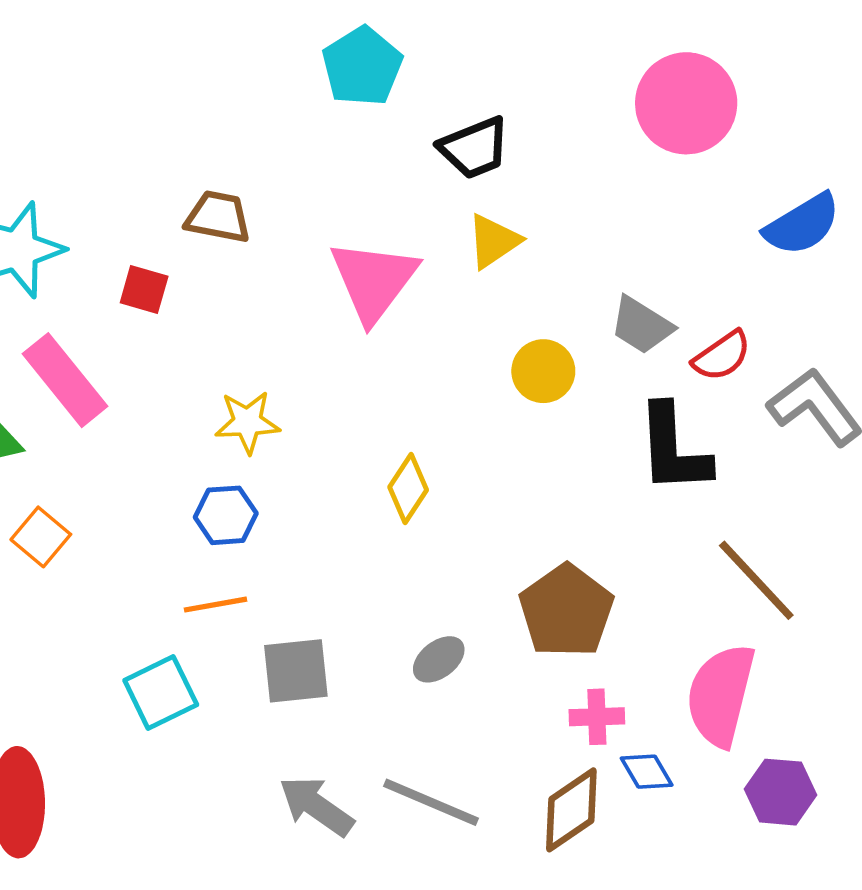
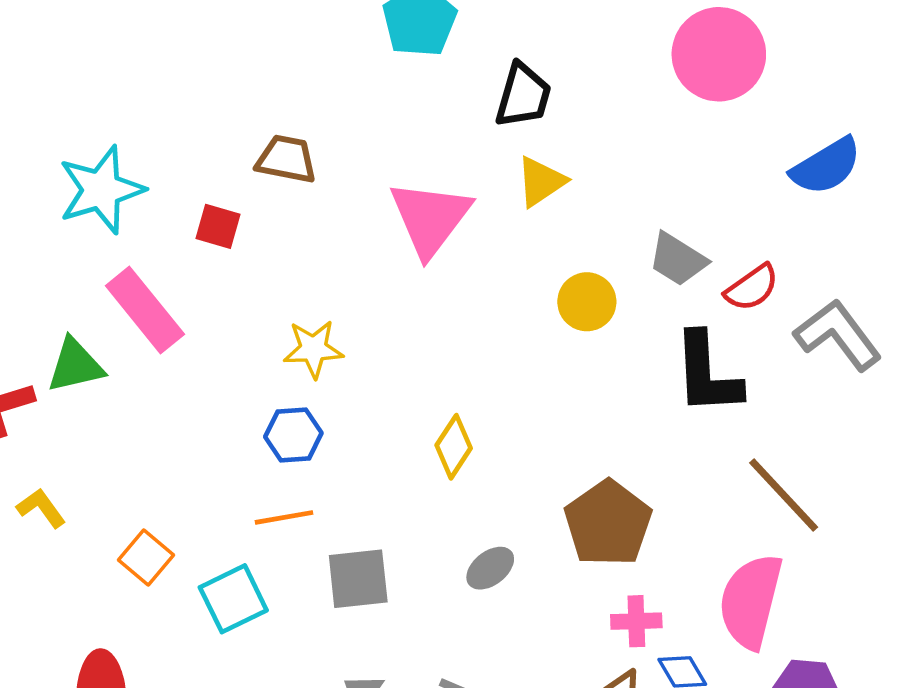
black trapezoid: (474, 148) -> (523, 96), turned -52
yellow diamond: (408, 488) -> (454, 447), moved
orange square: (41, 537) -> (146, 558), moved

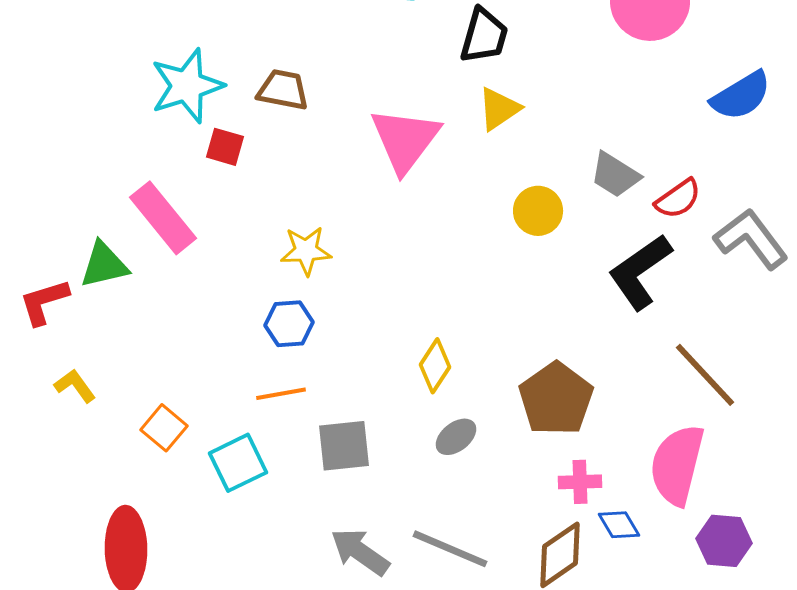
cyan star: (101, 190) -> (187, 86), moved
black L-shape: (707, 374) -> (640, 272), turned 58
yellow diamond: (454, 447) -> (435, 366), moved

